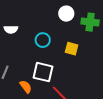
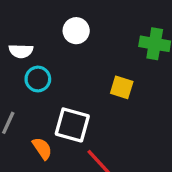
white circle: (66, 14) -> (76, 31), moved
cyan circle: (43, 40) -> (38, 79), moved

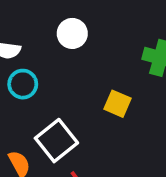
white square: (72, 125) -> (56, 141), turned 30

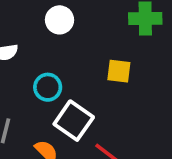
cyan circle: (23, 84) -> (48, 87), moved

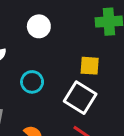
white square: (74, 121) -> (80, 98), moved

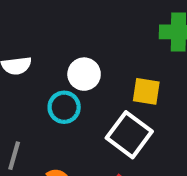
white circle: (39, 26) -> (84, 74), moved

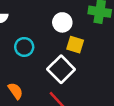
white circle: (84, 74) -> (62, 22), moved

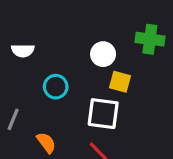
white square: (61, 69) -> (103, 114), turned -36

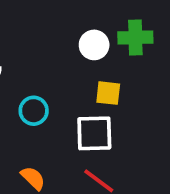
white circle: (103, 54) -> (94, 45), moved

